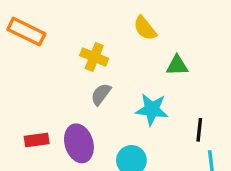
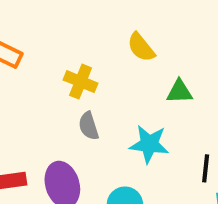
gray semicircle: (101, 94) -> (89, 126), turned -55

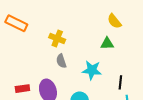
yellow semicircle: (141, 47) -> (114, 21), moved

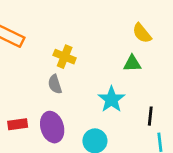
gray semicircle: (61, 61) -> (55, 84), moved
cyan star: (92, 70) -> (111, 99), turned 30

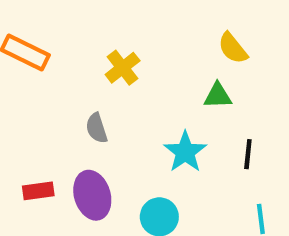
yellow cross: (65, 57) -> (123, 68), moved, turned 30
black line: (150, 116) -> (248, 154), moved

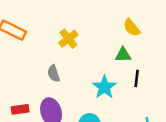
black line: (248, 154) -> (137, 78), moved

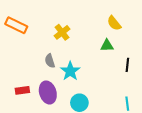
black line: (137, 78) -> (127, 65), moved
cyan star: (104, 87) -> (70, 71), moved

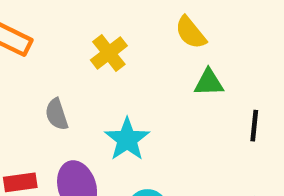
yellow semicircle: (114, 23) -> (191, 33), moved
gray semicircle: (50, 61) -> (57, 114), moved

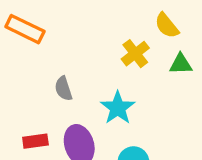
yellow cross: (109, 53) -> (135, 54), moved

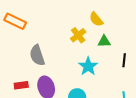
gray semicircle: (63, 89) -> (37, 55), size x1.5
cyan star: (118, 108) -> (88, 66), moved

